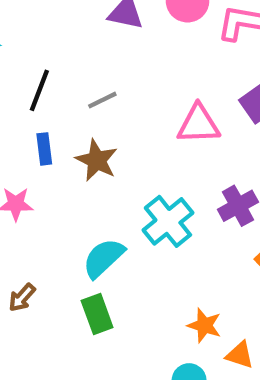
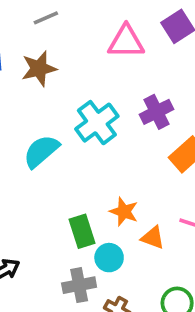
brown star: (97, 160) -> (39, 69), turned 30
green rectangle: (97, 314) -> (82, 231), moved

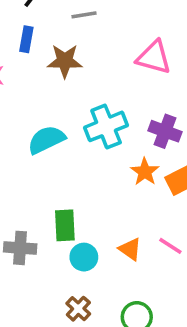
purple cross: (156, 112) -> (165, 131), turned 32
orange star: (124, 212) -> (145, 172), moved
gray cross: (79, 285) -> (20, 248), moved

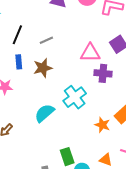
purple cross: (165, 131) -> (103, 73), moved
orange star: (145, 172) -> (102, 125), moved

